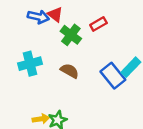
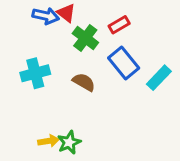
blue rectangle: (113, 76) -> (124, 63), moved

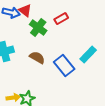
blue rectangle: (124, 63) -> (64, 66), moved

